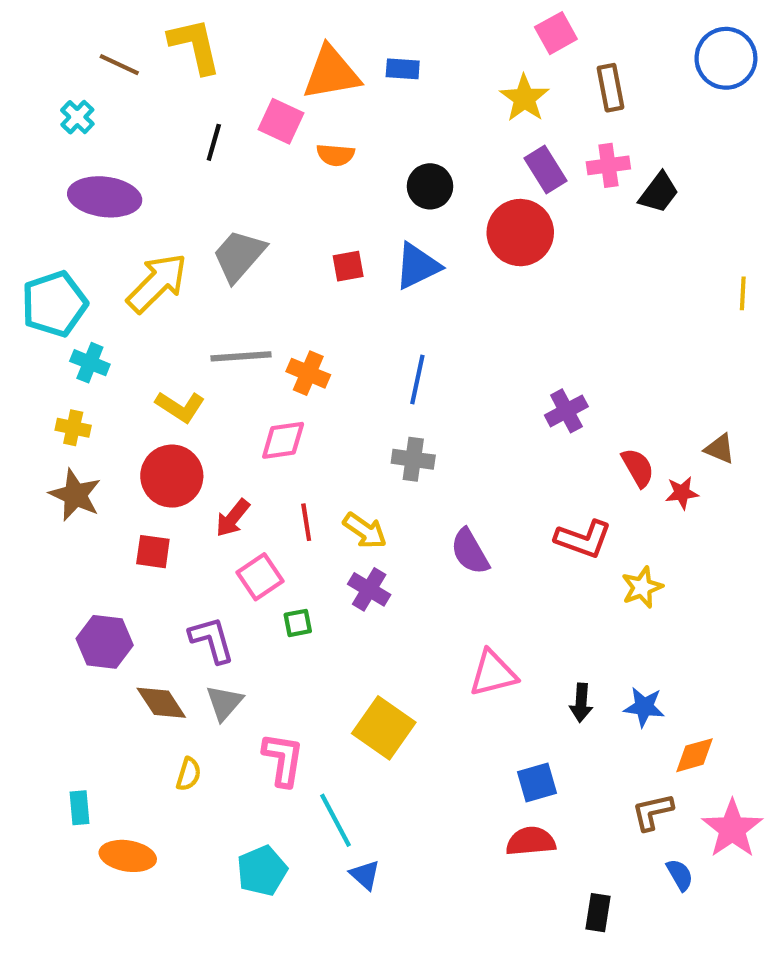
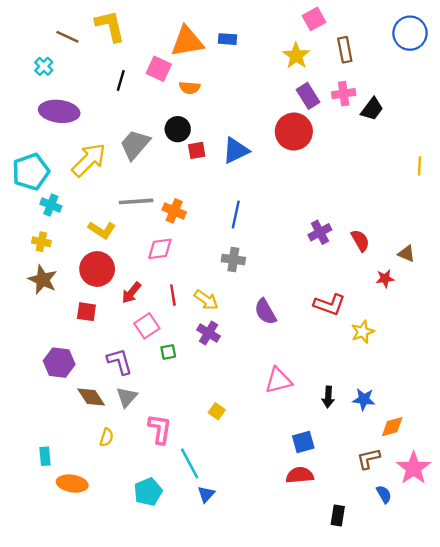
black circle: (430, 186) -> (178, 129), moved
red semicircle: (638, 468) -> (360, 241), moved
yellow square: (384, 728) -> (217, 411), size x0.5
blue triangle: (365, 875) -> (206, 494), turned 30

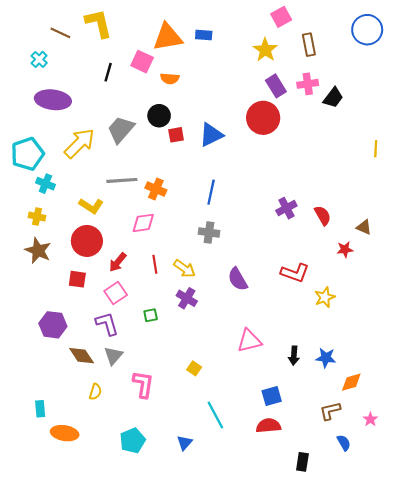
pink square: (147, 326) -> (116, 293), moved
cyan line: (190, 463) -> (215, 415), moved
pink star: (414, 468) -> (370, 419), size x0.5

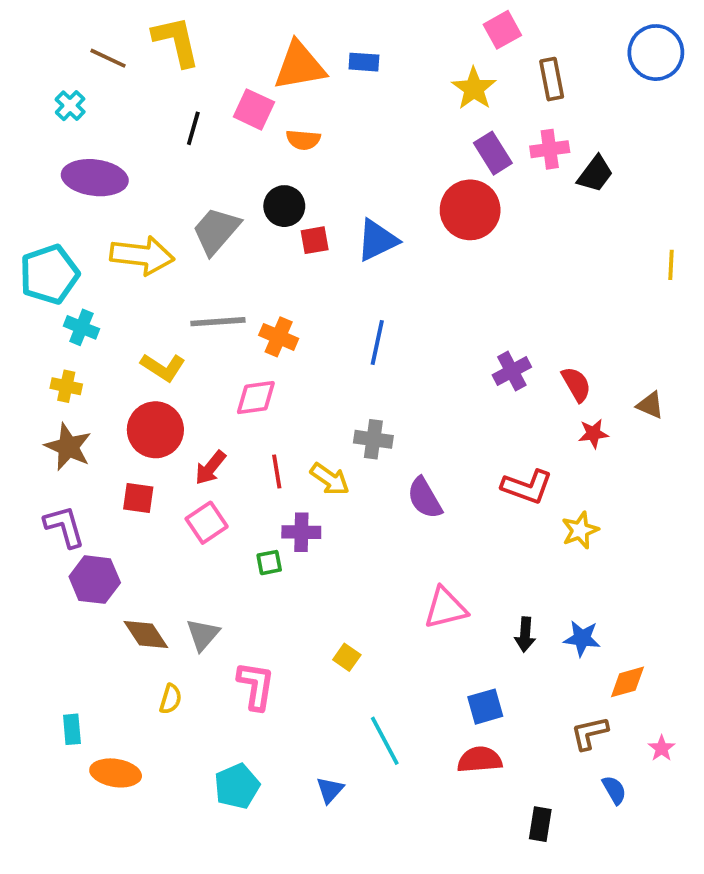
yellow arrow: (79, 143) -> (142, 255), turned 52
gray cross: (209, 232) -> (373, 439), moved
red star: (345, 249) -> (593, 434), moved
purple cross: (187, 298) -> (301, 532), moved, turned -30
purple L-shape: (107, 324) -> (64, 526), moved

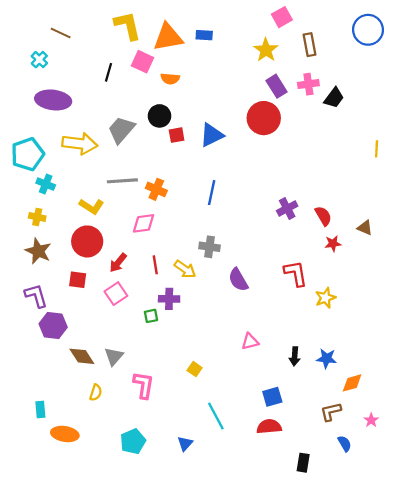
yellow L-shape: (176, 41) -> (128, 26), moved
red L-shape: (527, 487) -> (296, 273), turned -120
pink triangle: (445, 608) -> (250, 341), size x0.7

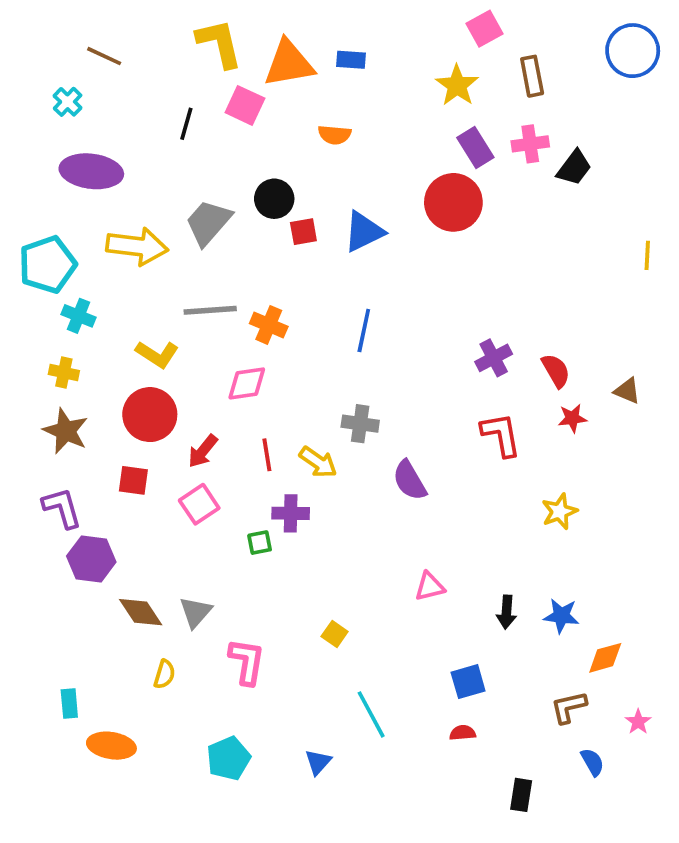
orange semicircle: (170, 79) -> (335, 135), moved
red L-shape: (296, 273) -> (501, 435), moved
red semicircle: (269, 427) -> (463, 733), size x0.6

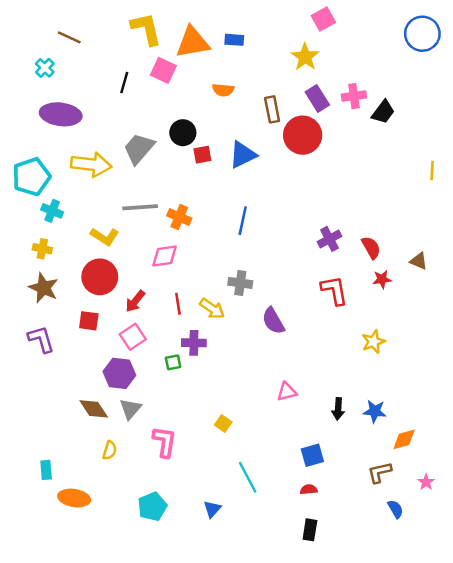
brown rectangle: (532, 76) -> (272, 109), moved
purple hexagon: (91, 559) -> (119, 373), moved
black rectangle: (521, 795) -> (310, 530), moved

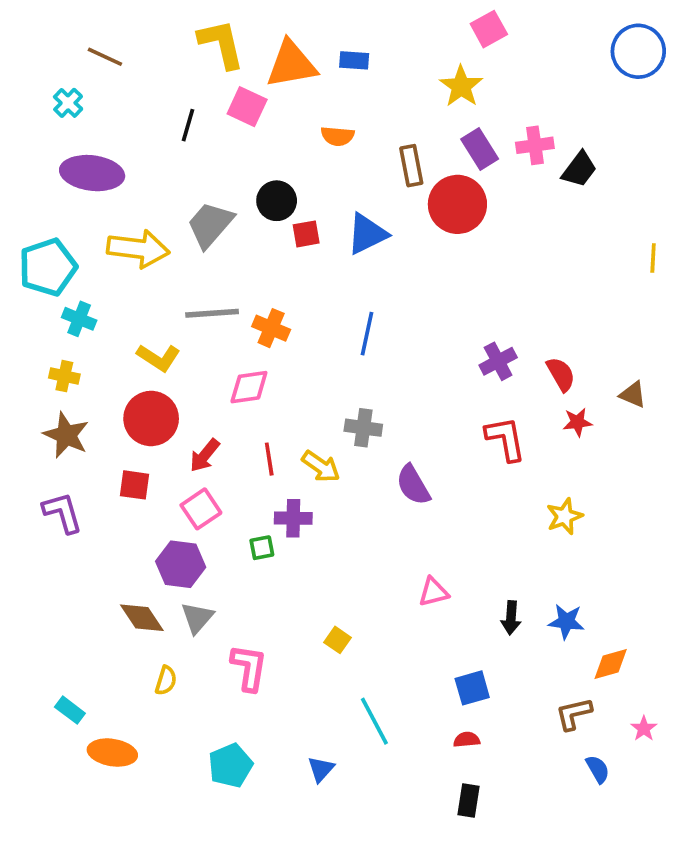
cyan rectangle: (46, 470) -> (70, 710), turned -48

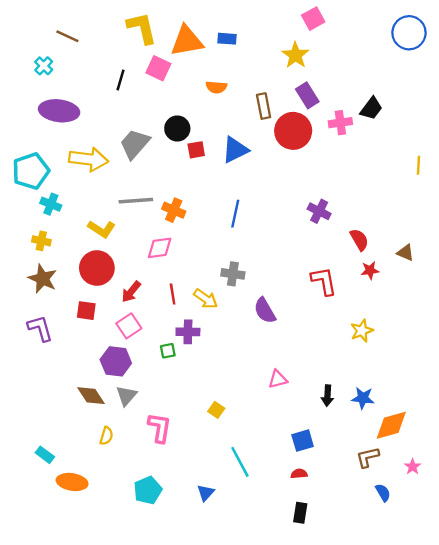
pink cross: (535, 145) -> (340, 123), moved
purple cross: (498, 361) -> (319, 211), moved, turned -35
orange diamond: (611, 664) -> (391, 425), size x1.4

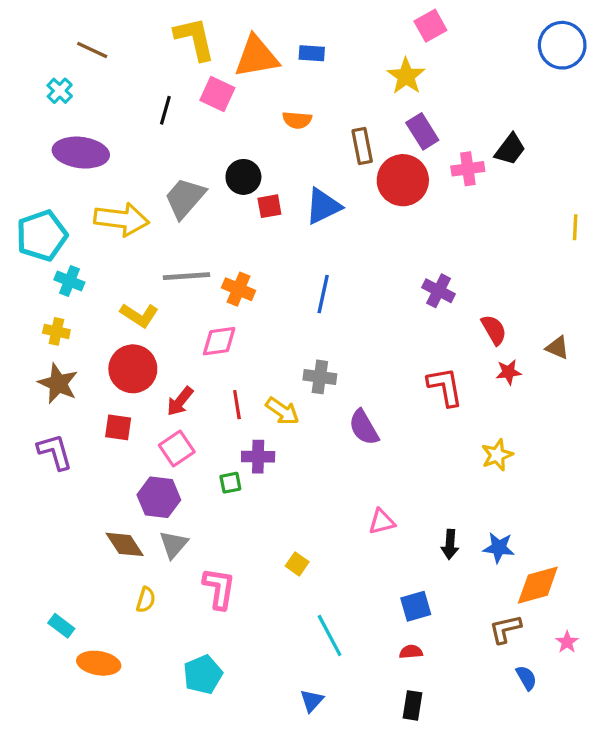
blue triangle: (206, 493) -> (312, 701), moved

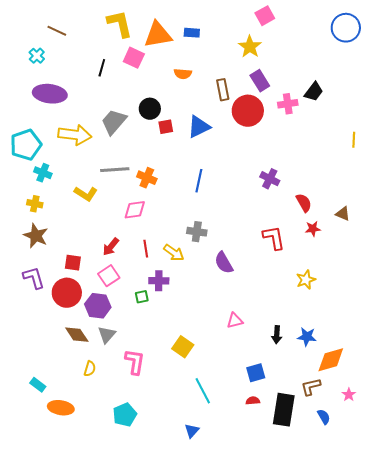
red circle: (133, 369) -> (67, 293), moved
yellow square: (297, 564) -> (183, 347), size x1.5
black rectangle: (413, 705) -> (284, 410), moved, size x1.8

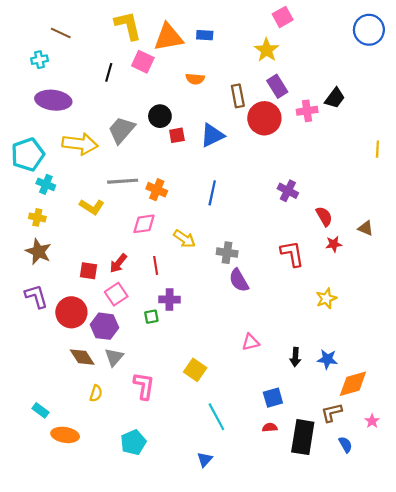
cyan cross: (37, 56) -> (39, 60), turned 35
gray cross: (197, 232) -> (227, 253), moved
yellow arrow: (174, 253) -> (184, 239), moved
red square: (73, 263) -> (88, 271), moved

